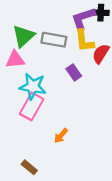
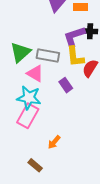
pink triangle: (15, 60) -> (35, 73), moved, turned 36
brown rectangle: (29, 167) -> (35, 165), moved

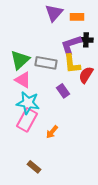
pink triangle: (35, 73) -> (23, 80), moved
orange arrow: (54, 142) -> (52, 132), moved

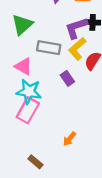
green triangle: (20, 60) -> (22, 25), moved
yellow L-shape: (72, 64) -> (77, 49), turned 55
orange arrow: (52, 132) -> (70, 139), moved

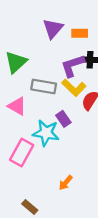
yellow L-shape: (77, 49) -> (74, 88), turned -95
cyan star: (29, 92) -> (46, 133), moved

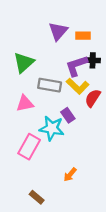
pink triangle: (17, 106) -> (25, 103), turned -42

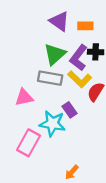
purple triangle: (58, 31) -> (59, 21), turned -36
green triangle: (24, 63) -> (55, 54), moved
purple L-shape: (77, 66) -> (79, 58), turned -35

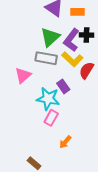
pink triangle: (24, 97) -> (23, 75), turned -30
pink rectangle: (29, 143) -> (51, 118), moved, size x0.7

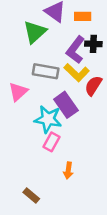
green triangle: (50, 37) -> (35, 32), moved
purple rectangle: (63, 86) -> (66, 105), size x1.5
orange arrow: (65, 142) -> (68, 171), turned -32

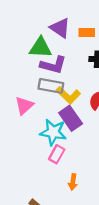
green triangle: (35, 32) -> (40, 48), turned 45
purple L-shape: (75, 50) -> (53, 65), moved, turned -112
yellow L-shape: (77, 73) -> (68, 95), moved

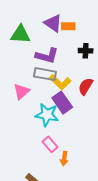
orange rectangle: (87, 33) -> (68, 26), moved
green triangle: (40, 48) -> (20, 34), moved
pink rectangle: (57, 154) -> (50, 144), moved, turned -70

